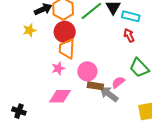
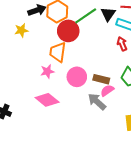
red circle: (65, 32) -> (68, 31), moved
brown rectangle: (95, 86) -> (101, 79), moved
pink diamond: (60, 96) -> (47, 100), turned 35

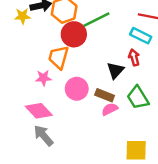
black triangle: (108, 14) -> (115, 70), moved
yellow star: (21, 30) -> (22, 16), moved
gray arrow: (97, 102) -> (43, 136), moved

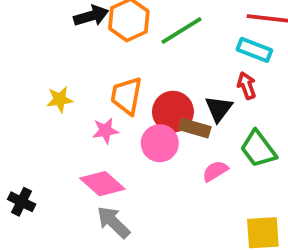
yellow star: (22, 16) -> (60, 99), moved
red circle: (74, 34) -> (173, 112), moved
brown rectangle: (105, 95) -> (195, 128), moved

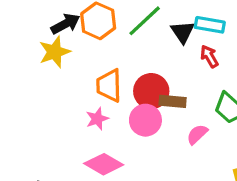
yellow star: (60, 99) -> (55, 52), moved, size x1.4
black triangle: (219, 109) -> (183, 32), moved

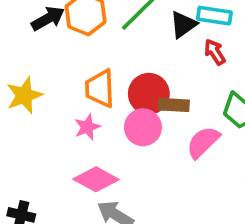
black triangle: (183, 32) -> (183, 25), turned 30
yellow star: (55, 52) -> (24, 95), moved
pink semicircle: (197, 134) -> (203, 142), size x1.4

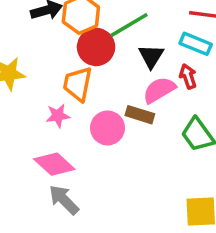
black triangle: (183, 25) -> (151, 56), moved, turned -36
red circle: (149, 94) -> (96, 47), moved
pink semicircle: (203, 142) -> (159, 90), moved

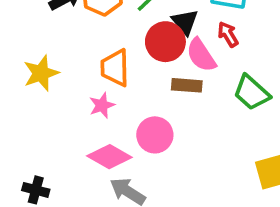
red circle: (96, 47) -> (165, 42), moved
pink semicircle: (159, 90) -> (201, 55), turned -80
pink circle: (108, 128) -> (155, 135), moved

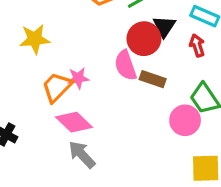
pink semicircle: (201, 55) -> (125, 65), moved
orange trapezoid: (115, 68) -> (57, 87), moved, turned 32
pink circle: (155, 135) -> (185, 120), moved

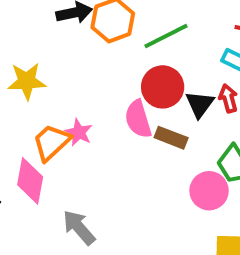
black triangle: (164, 26) -> (200, 104), moved
pink star: (78, 78) -> (79, 132), turned 30
pink diamond: (74, 122) -> (30, 181), moved, turned 54

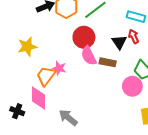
red circle: (163, 87) -> (84, 37), moved

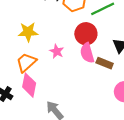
pink star: (59, 68) -> (57, 51), moved
orange trapezoid: (46, 76) -> (26, 62), moved

